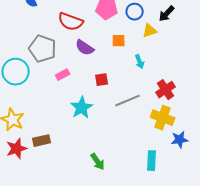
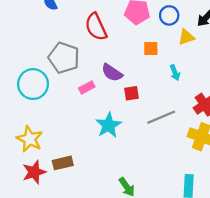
red semicircle: (71, 22) -> (96, 27), turned 45
purple semicircle: (85, 48) -> (112, 73), moved

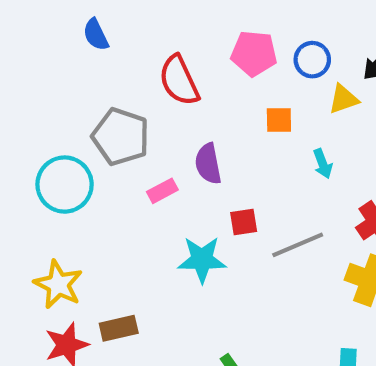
purple semicircle: (112, 73) -> (208, 164), turned 45
red square: (131, 93) -> (244, 222), moved
cyan star: (109, 125) -> (202, 259), turned 30

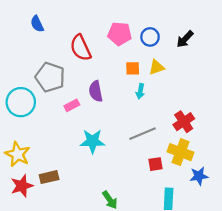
yellow triangle: (343, 99) -> (157, 67), moved
cyan arrow: (323, 164) -> (140, 91), moved, turned 32
red square: (244, 222) -> (155, 164), moved

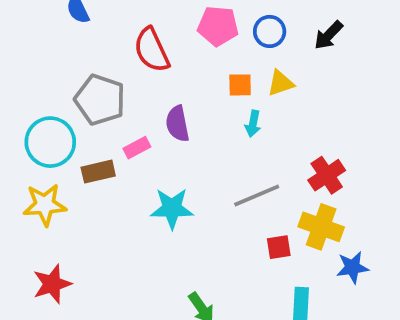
yellow star: (18, 154) -> (45, 205), moved, turned -30
brown rectangle: (49, 177) -> (98, 172), moved

